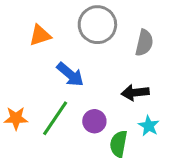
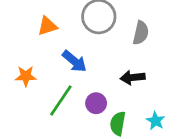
orange star: (16, 118) -> (26, 76), moved
cyan star: (149, 126) -> (156, 121), moved

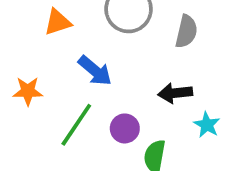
cyan star: (156, 121) -> (207, 125), moved

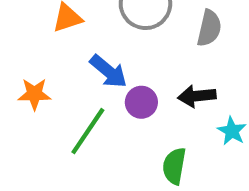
purple circle: (125, 128) -> (141, 102), moved

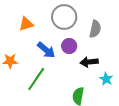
purple circle: (141, 102) -> (69, 46), moved

